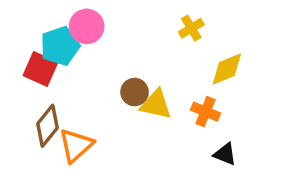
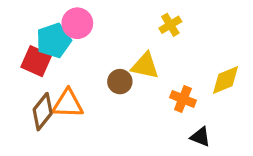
yellow diamond: (227, 69) -> (226, 80), moved
yellow triangle: (156, 104) -> (145, 66), moved
orange triangle: (76, 145) -> (68, 104), moved, turned 44

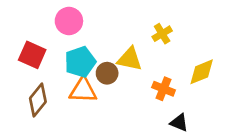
yellow cross: (170, 25) -> (162, 34), moved
cyan pentagon: (54, 41) -> (80, 62), moved
orange triangle: (68, 104) -> (83, 90), moved

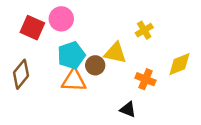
red square: (32, 55) -> (32, 28), moved
brown diamond: (38, 100) -> (21, 74), moved
black triangle: (179, 123) -> (128, 109), moved

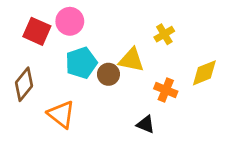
orange triangle: (74, 80) -> (61, 114), moved, turned 36

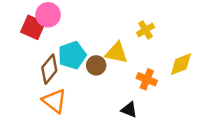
pink circle: (70, 21) -> (48, 15), moved
brown diamond: (24, 84) -> (49, 69), moved

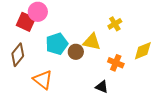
brown diamond: (49, 69) -> (18, 55), moved

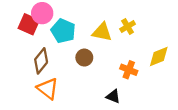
yellow triangle: (92, 42) -> (102, 32), moved
cyan pentagon: (57, 44) -> (63, 31), moved, turned -30
brown diamond: (18, 55) -> (41, 61), moved

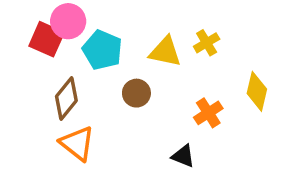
yellow diamond: (159, 56) -> (257, 91), turned -55
orange cross: (129, 70) -> (208, 113), turned 35

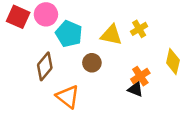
red square: (47, 39) -> (18, 17), moved
orange triangle: (77, 143) -> (68, 97), moved
black triangle: (183, 156) -> (135, 89), moved

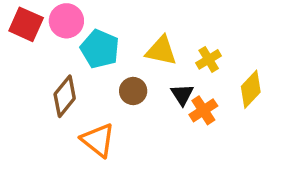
yellow cross: (139, 29) -> (209, 59), moved
yellow diamond: (173, 62) -> (251, 89), turned 30
black triangle: (135, 89) -> (182, 95), moved, turned 35

